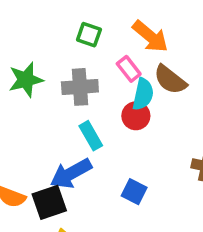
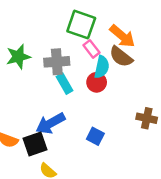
green square: (89, 35) -> (81, 25), moved, size x1.6
orange arrow: (150, 36) -> (122, 36), moved
cyan rectangle: (91, 136) -> (65, 84), moved

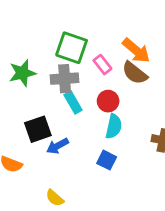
green square: (81, 25) -> (72, 48), moved
cyan semicircle: (102, 67) -> (114, 126), moved
blue arrow: (50, 123) -> (58, 146), size x0.7
black square: (35, 144) -> (38, 129), moved

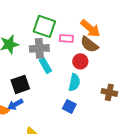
pink rectangle: (102, 65) -> (66, 38), turned -48
red circle: (108, 101) -> (80, 61), moved
blue arrow: (58, 146) -> (15, 104), moved

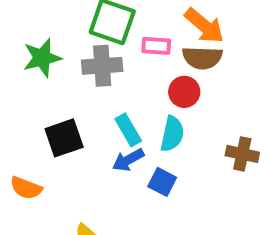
brown semicircle: (89, 44) -> (202, 58), turned -36
cyan rectangle: (45, 65) -> (128, 130), moved
blue arrow: (15, 104) -> (128, 160), moved

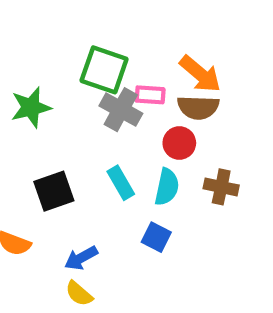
gray cross: (102, 66) -> (121, 110), moved, turned 33
brown cross: (242, 154) -> (221, 187), moved
blue arrow: (128, 160) -> (81, 258), moved

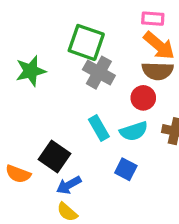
pink rectangle: (150, 95) -> (153, 19), moved
cyan semicircle: (167, 187) -> (134, 131), turned 60
black square: (54, 191) -> (55, 157), moved, turned -36

